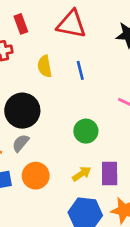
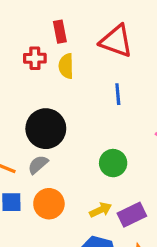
yellow semicircle: (45, 66) -> (66, 66), moved
purple rectangle: (110, 173) -> (132, 215), turned 55

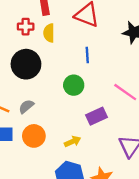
black circle: (46, 129) -> (26, 64), moved
green circle: (113, 163) -> (74, 85), moved
purple rectangle: (132, 215) -> (97, 116), moved

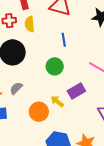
orange circle: (34, 136) -> (39, 112), moved
yellow arrow: (73, 141) -> (57, 101), moved, turned -112

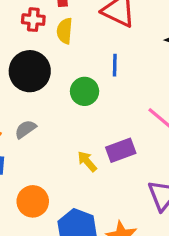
green circle: (55, 66) -> (85, 91), moved
orange circle: (39, 112) -> (33, 201), moved

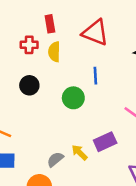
black circle: (30, 71) -> (29, 85), size x0.6
gray semicircle: (25, 129) -> (55, 159), moved

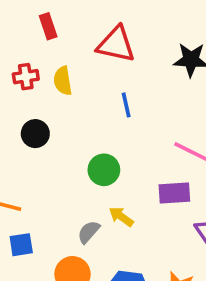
red rectangle: (50, 24) -> (48, 26), moved
green circle: (73, 98) -> (104, 170), moved
purple rectangle: (105, 142) -> (174, 193), moved, turned 30

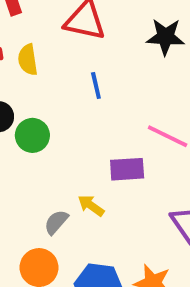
green circle: (104, 170) -> (32, 135), moved
purple rectangle: (174, 193) -> (127, 169), moved

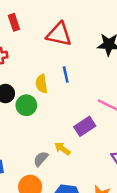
yellow semicircle: (28, 60) -> (42, 84), moved
purple rectangle: (127, 169) -> (85, 126), turned -30

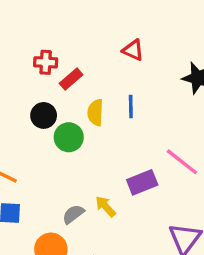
red rectangle: (14, 22) -> (71, 79), moved, turned 56
red triangle: (59, 34) -> (133, 50), size x0.6

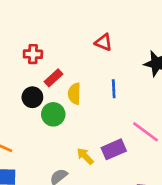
red rectangle: (71, 79) -> (53, 78), moved
blue line: (131, 107) -> (114, 89), moved
yellow arrow: (106, 206) -> (85, 156), moved

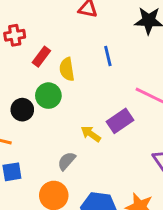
black circle: (32, 97) -> (22, 110), moved

